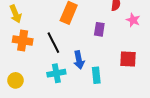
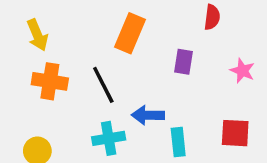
pink star: (133, 20) -> (242, 71), moved
red square: (128, 59) -> (235, 133), moved
blue arrow: (79, 60) -> (148, 115), turned 102

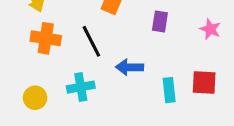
cyan cross: (109, 138) -> (81, 87), moved
cyan rectangle: (178, 142) -> (169, 90), moved

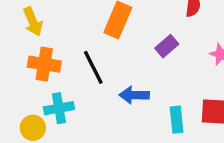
purple rectangle: (160, 22) -> (167, 46), turned 40
cyan cross: (81, 87) -> (59, 108), moved

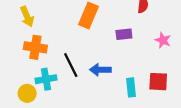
purple rectangle: (167, 46) -> (124, 34), turned 35
black line: (93, 67) -> (71, 65), moved

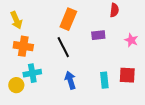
black line: (71, 65) -> (63, 47), moved
blue arrow: (100, 70) -> (70, 80), moved, turned 72

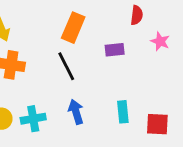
pink star: (131, 40) -> (160, 41), moved
cyan cross: (32, 73) -> (33, 119), moved
red square: (127, 75) -> (157, 124), moved

